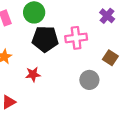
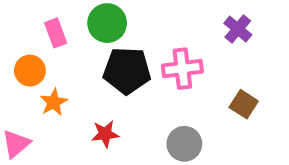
gray circle: (89, 80) -> (184, 144), moved

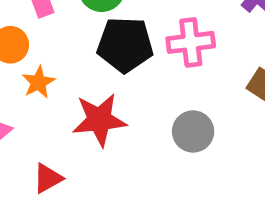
red star: (105, 134) -> (99, 120), size x1.6

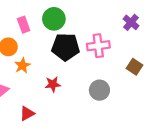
red star: (99, 120) -> (53, 84), size x0.6

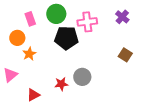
pink cross: (98, 46) -> (87, 22), moved
red star: (53, 84) -> (61, 84), moved
gray circle: (99, 90) -> (82, 77), moved

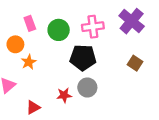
green circle: (56, 14) -> (59, 30), moved
purple cross: (122, 17) -> (132, 21), size x1.6
black pentagon: (66, 38) -> (83, 58), moved

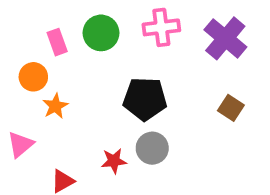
pink cross: (93, 27) -> (161, 27), moved
green circle: (59, 30) -> (101, 33), moved

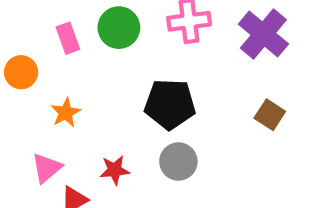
orange circle: (33, 77) -> (21, 72), moved
pink triangle: (21, 144) -> (47, 168), moved
red star: (114, 161) -> (115, 170), moved

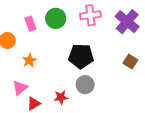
red star: (115, 170) -> (61, 97), moved

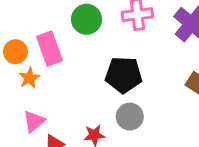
pink rectangle: (30, 24) -> (49, 49), moved, size x1.5
orange star: (29, 60) -> (29, 78), moved

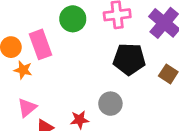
black pentagon: (124, 75) -> (129, 59), moved
orange star: (29, 78) -> (23, 70), turned -30

